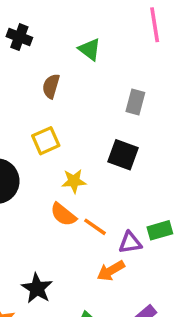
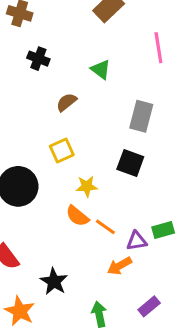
brown semicircle: (51, 86) -> (66, 102), turned 35
gray rectangle: (135, 102) -> (141, 116), size x1.4

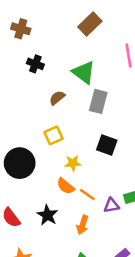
green triangle: (101, 69) -> (84, 72), size x1.5
gray rectangle: (141, 116) -> (98, 101), moved
orange arrow: (119, 266) -> (83, 225), moved, turned -42
black star: (54, 281) -> (47, 215), moved

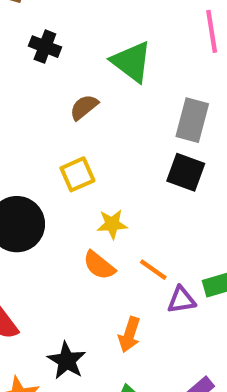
gray rectangle: (98, 101) -> (192, 120), moved
black square: (107, 145) -> (186, 172), moved
orange line: (87, 195) -> (153, 270), moved
black star: (47, 215) -> (67, 361), moved

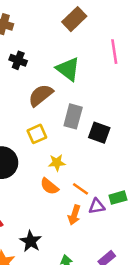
brown semicircle: (84, 107) -> (41, 95), size x1.5
gray rectangle: (192, 120) -> (73, 116), moved
orange arrow: (129, 335) -> (74, 215), moved

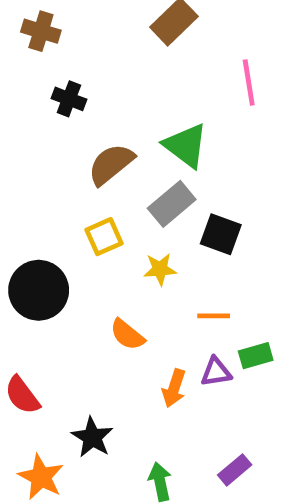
green triangle: (68, 69) -> (186, 146), moved
gray rectangle: (73, 116) -> (172, 204), turned 35
yellow star: (57, 163) -> (160, 269), moved
orange line: (81, 189) -> (214, 316), moved, turned -35

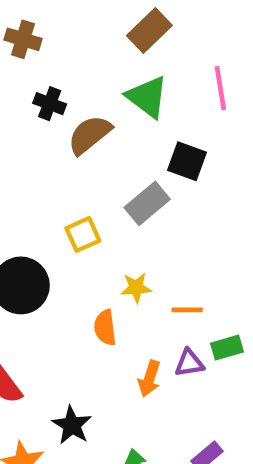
green triangle: (186, 146) -> (147, 97), moved
brown semicircle: (111, 164) -> (90, 135), moved
black square: (221, 234) -> (187, 161), moved
yellow star: (160, 269) -> (136, 288), moved
orange semicircle: (127, 335) -> (105, 328), turned 44

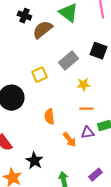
black square: (187, 161) -> (98, 51), moved
yellow star: (136, 288) -> (83, 85), moved
orange arrow: (149, 379) -> (69, 140), turned -56

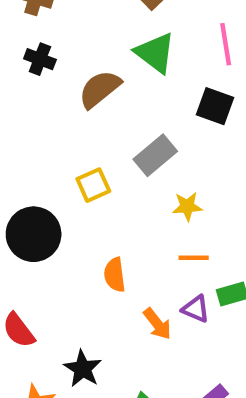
black cross: (24, 16) -> (40, 59), moved
black square: (98, 51) -> (215, 106), moved
purple triangle: (87, 133) -> (196, 309), turned 32

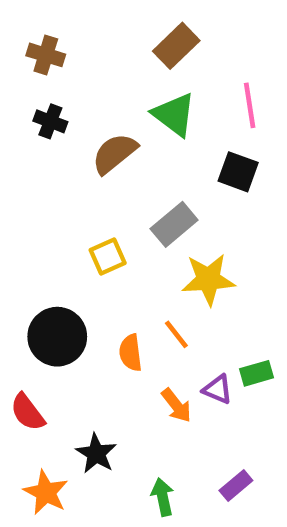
yellow star: (187, 206) -> (208, 279), size x1.6
black circle: (34, 234) -> (57, 337), moved
orange line: (194, 258) -> (176, 334), moved, turned 52

